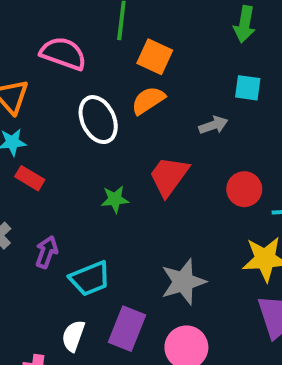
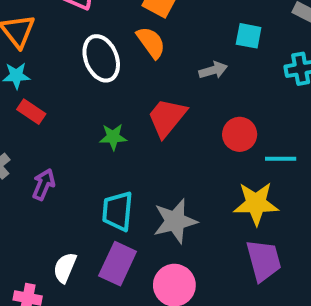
orange semicircle: (148, 100) -> (151, 42), turned 84
cyan trapezoid: (90, 278) -> (117, 211), moved, turned 114

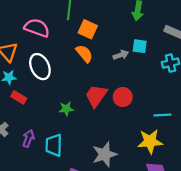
white ellipse: (101, 58) -> (40, 67), moved
gray arrow: (213, 70) -> (121, 55), moved
red circle: (240, 134) -> (123, 97), moved
cyan trapezoid: (117, 211) -> (54, 145), moved

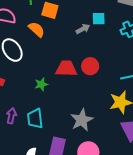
orange semicircle: (84, 54) -> (36, 29), moved
red trapezoid: (96, 96) -> (66, 69), turned 65

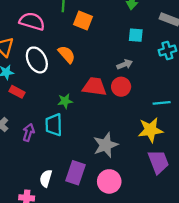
orange semicircle: (36, 29) -> (67, 54), moved
gray arrow: (83, 29) -> (125, 64), moved
cyan trapezoid: (35, 119) -> (54, 125), moved

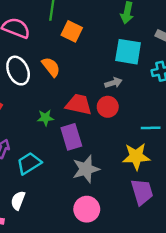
cyan square: (136, 35) -> (128, 52), size x1.6
cyan trapezoid: (54, 125) -> (29, 163), moved, turned 55
purple rectangle: (76, 173) -> (71, 137), moved, turned -40

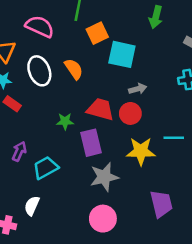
orange square: (72, 31) -> (97, 33), turned 35
cyan square: (128, 52) -> (122, 54), moved
yellow star: (136, 156) -> (141, 151), moved

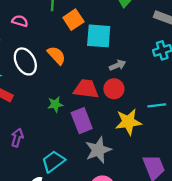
pink semicircle: (40, 27) -> (20, 21), size x0.6
cyan trapezoid: (46, 168) -> (53, 161), moved

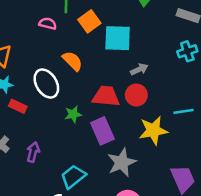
pink semicircle: (20, 21) -> (48, 24), moved
white ellipse: (25, 61) -> (46, 83), moved

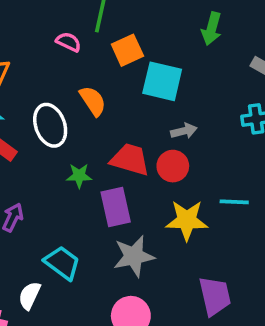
cyan trapezoid: (73, 177) -> (62, 263), turned 64

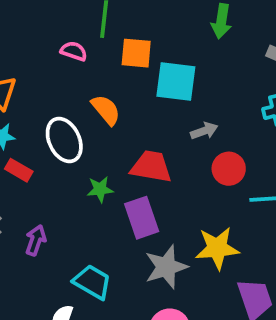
orange square: (127, 50) -> (136, 53), turned 36
red circle: (173, 166) -> (229, 169), moved
yellow star: (187, 220) -> (217, 248), moved

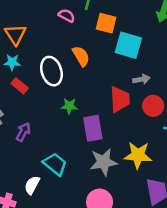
red trapezoid: (151, 167) -> (120, 99), moved, turned 68

